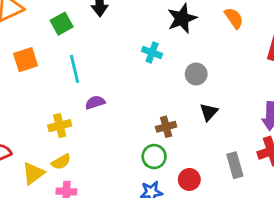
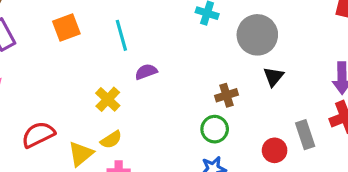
gray circle: (196, 74) -> (257, 35), size x1.6
yellow cross: (60, 126) -> (108, 99), turned -30
red circle: (189, 179) -> (275, 150), moved

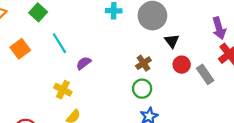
red circle: (275, 150) -> (182, 65), moved

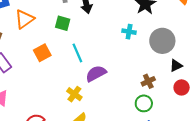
green square: (38, 12) -> (63, 23), turned -35
black triangle: (172, 41) -> (176, 66), turned 32
purple semicircle: (84, 63) -> (96, 74), size x1.5

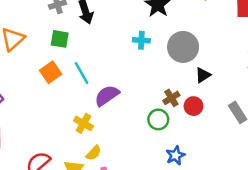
orange square: (42, 53) -> (51, 72), moved
red circle: (182, 87) -> (194, 106), moved
green circle: (144, 103) -> (158, 119), moved

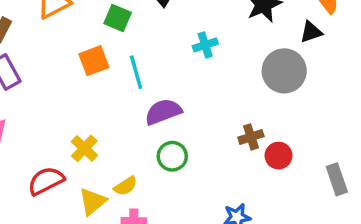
cyan cross: (141, 40) -> (205, 45), moved, turned -35
black triangle: (203, 75) -> (311, 32), moved
green circle: (158, 119) -> (172, 156), moved
yellow cross: (83, 123) -> (84, 148), moved

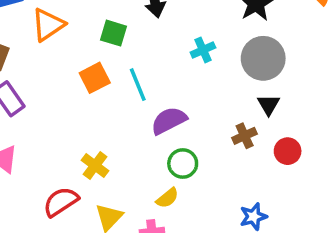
black triangle: (311, 32) -> (268, 105), moved, turned -35
gray circle: (284, 71) -> (263, 58), moved
brown cross: (251, 137) -> (245, 136), moved
yellow semicircle: (126, 186) -> (167, 198), moved

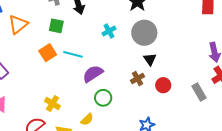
cyan line: (138, 85) -> (73, 54), turned -48
yellow semicircle: (167, 198) -> (87, 119), moved

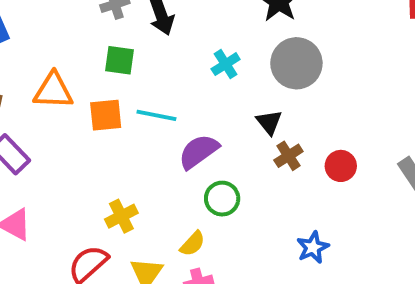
orange triangle: (18, 24) -> (53, 91), moved, turned 45
orange square: (48, 53) -> (106, 115), turned 30
black triangle: (150, 59) -> (269, 122), moved
yellow cross: (52, 104) -> (121, 216), turned 35

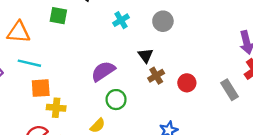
gray circle: (296, 63) -> (163, 21), size x0.7
orange square: (106, 115) -> (41, 88), moved
cyan line: (156, 115) -> (29, 63), moved
yellow cross: (121, 216) -> (56, 108), turned 30

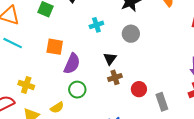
purple semicircle: (103, 71) -> (72, 64), turned 135
orange square: (41, 88) -> (55, 47), moved
gray rectangle: (229, 90) -> (162, 102), moved

